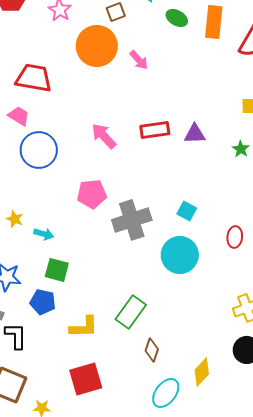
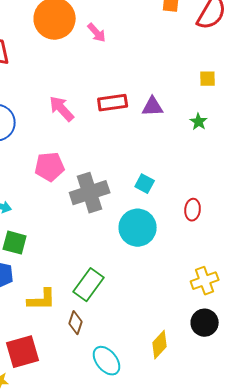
brown diamond: (152, 350) -> (76, 323), moved
red square: (86, 379) -> (23, 352), moved
cyan ellipse: (166, 393) -> (107, 361), moved, turned -76

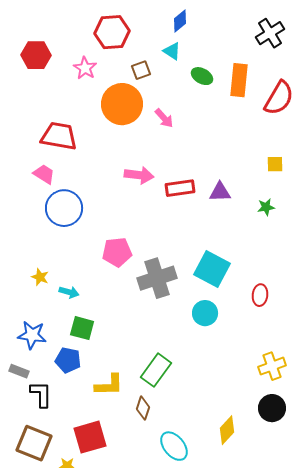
pink arrow: (62, 109) -> (139, 175), moved, turned 140
green star: (199, 122) -> (266, 207), turned 30
cyan square: (145, 184) -> (212, 269), size x1.8
cyan circle: (138, 228) -> (205, 313), size x0.7

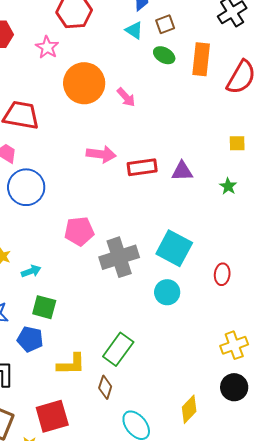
brown square: (141, 70) -> (165, 24), moved
green star: (266, 207) -> (228, 186), turned -30
cyan arrow: (69, 292) -> (31, 271), turned -36

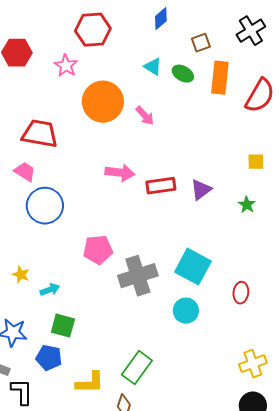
brown square: (165, 24) -> (201, 43), moved
cyan triangle: (134, 30) -> (153, 67), moved
purple triangle: (182, 171) -> (201, 190), turned -35

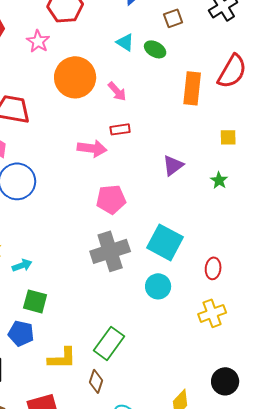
orange rectangle: (220, 78) -> (192, 88), moved
red rectangle: (161, 186) -> (120, 129), moved, size x0.7
pink pentagon: (98, 250) -> (111, 199), moved
yellow cross: (253, 364) -> (212, 313), moved

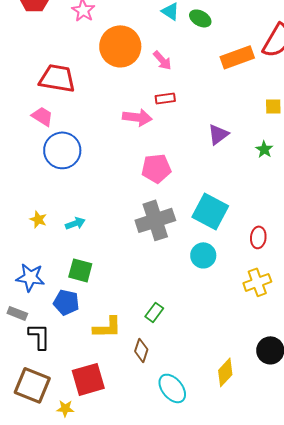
orange rectangle: (192, 88) -> (237, 57), turned 64
cyan arrow: (22, 265) -> (75, 223), moved
green rectangle: (109, 343) -> (154, 312), size x0.6

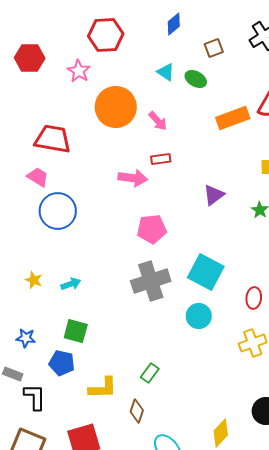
blue star: (30, 277) -> (26, 338), size x0.7

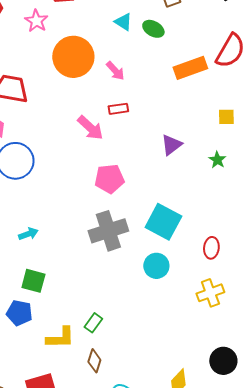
pink arrow: (133, 178) -> (90, 128), turned 36
green rectangle: (150, 373) -> (93, 323), moved

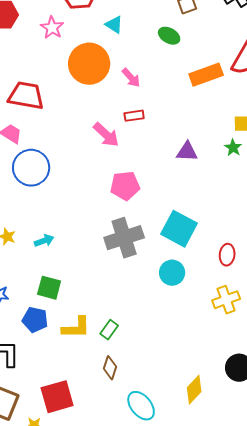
cyan triangle: (123, 22) -> (114, 25), moved
purple triangle: (171, 145) -> (187, 152), turned 40
green star: (217, 160) -> (233, 148), moved
yellow L-shape: (60, 338) -> (76, 328), moved

